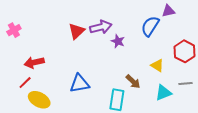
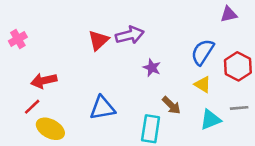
purple triangle: (168, 11) -> (229, 14), moved
blue semicircle: (150, 26) -> (203, 52), moved
purple star: (118, 41) -> (152, 68), moved

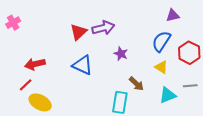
purple triangle: (229, 14) -> (173, 15), moved
pink cross: (18, 39) -> (13, 23), moved
blue triangle: (102, 108) -> (83, 65), moved, turned 35

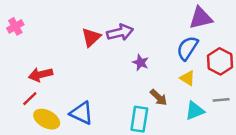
purple triangle: (173, 15) -> (201, 18), size x1.5
blue triangle: (83, 65) -> (82, 113), moved

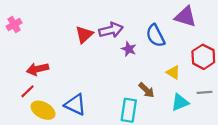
purple triangle: (201, 18) -> (185, 17), turned 30
blue semicircle: (187, 48) -> (155, 36), moved, turned -60
purple star: (141, 63) -> (129, 49), moved

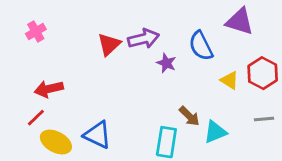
pink cross: (14, 24) -> (36, 32), moved
yellow triangle: (173, 72) -> (230, 80), moved
cyan triangle: (180, 102) -> (215, 132), moved

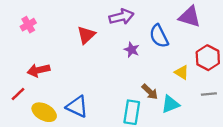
purple arrow: (143, 39) -> (121, 17), moved
yellow triangle: (230, 80) -> (182, 72), moved
red line: (36, 118) -> (18, 94), moved

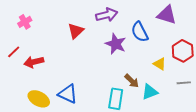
purple star: (132, 50) -> (116, 44), size x1.5
red line: (18, 94) -> (14, 52), moved

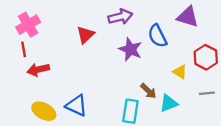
pink cross: (25, 22) -> (28, 25), size x1.5
red line: (14, 52) -> (24, 49), moved, turned -56

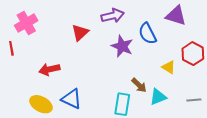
red line: (24, 49) -> (11, 48), moved
red arrow: (38, 70) -> (49, 69), moved
gray line: (207, 93) -> (194, 100), moved

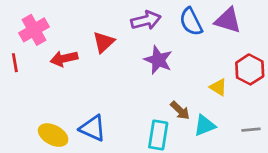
blue semicircle: (147, 34) -> (191, 22), moved
red arrow: (49, 69) -> (64, 59), moved

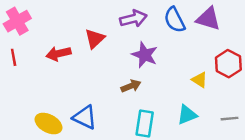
pink cross: (34, 30) -> (17, 21), moved
brown arrow: (180, 110) -> (131, 86), moved, turned -66

